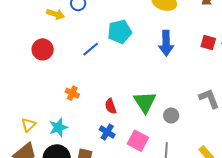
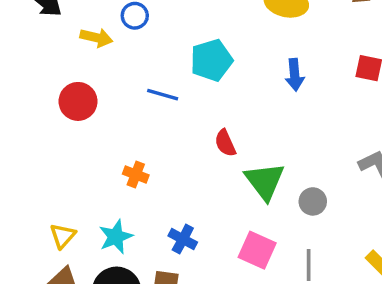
blue arrow: (166, 43) -> (295, 75), size x0.7
blue line: (91, 49) -> (163, 95), turned 60
red semicircle: (111, 106) -> (225, 143), moved
blue cross: (107, 132) -> (183, 239), moved

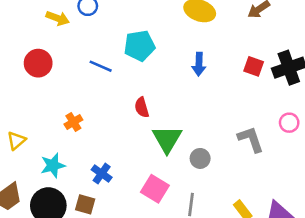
orange cross: (136, 175) -> (73, 122), turned 30
yellow triangle: (63, 236) -> (16, 140), moved

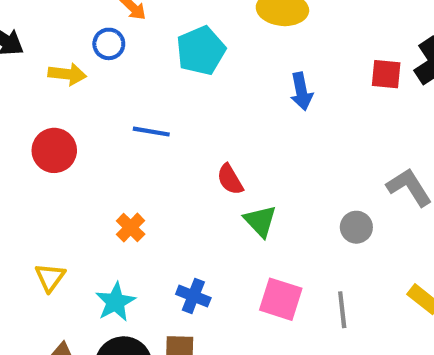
cyan pentagon: (140, 46) -> (201, 51), moved
green triangle: (167, 139) -> (260, 221), moved, size x0.7
gray circle: (200, 158) -> (356, 227), moved

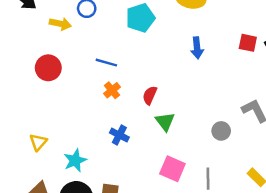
red semicircle: (230, 179) -> (150, 95), turned 48
orange cross: (131, 228) -> (112, 90), moved
blue cross: (193, 296) -> (119, 135), moved

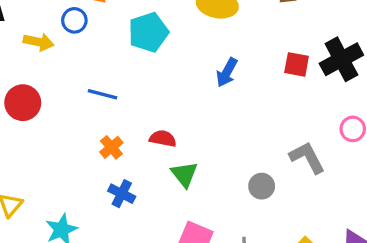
blue arrow: (197, 48) -> (227, 72), turned 35
orange cross: (112, 90) -> (111, 147), moved
red semicircle: (150, 95) -> (163, 139), turned 78

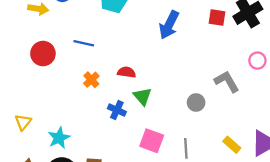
blue arrow: (227, 72) -> (169, 25), size x1.4
red circle: (23, 103) -> (43, 54), moved
blue cross: (122, 194) -> (117, 110), moved

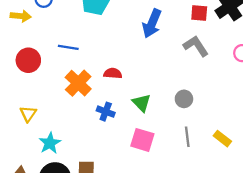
orange cross: (91, 80) -> (78, 83), size x1.6
gray L-shape: (227, 82) -> (196, 46), moved
green triangle: (142, 96) -> (142, 103), moved
yellow triangle: (23, 122) -> (28, 114), moved
gray line: (186, 148) -> (187, 137), moved

